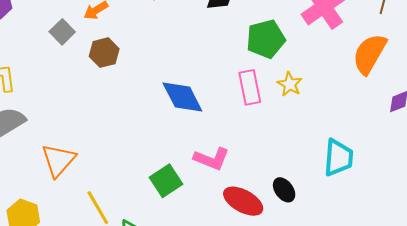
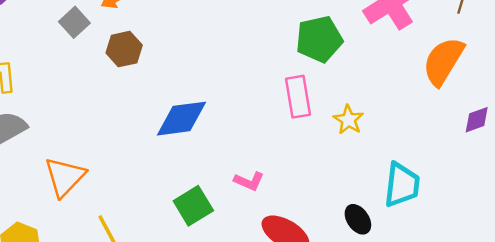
yellow star: (290, 84) -> (348, 120), moved
blue diamond: (182, 97) -> (181, 119), moved, turned -72
pink L-shape: (212, 159) -> (249, 181), size x0.7
black ellipse: (284, 190) -> (358, 219), moved

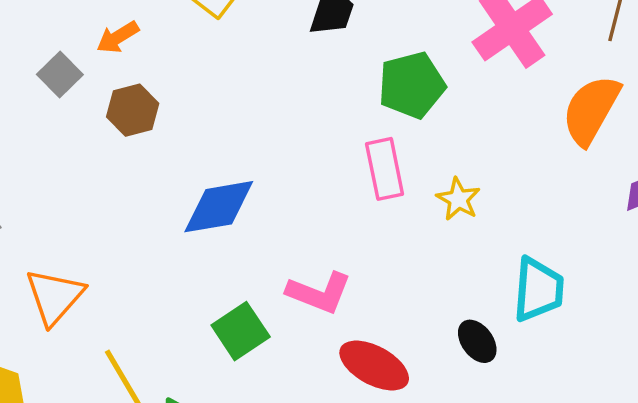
pink L-shape: (249, 181) -> (319, 293), size x1.5

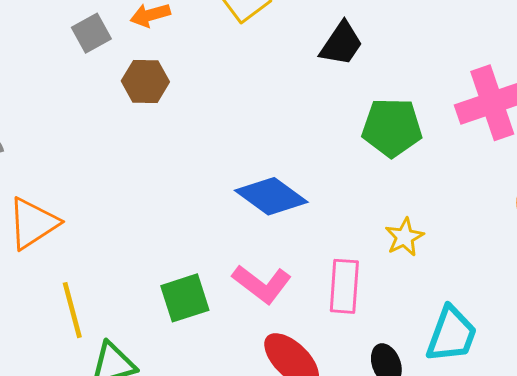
pink rectangle: (385, 169) -> (344, 286), moved
blue diamond: (219, 207) -> (271, 196), moved, turned 30

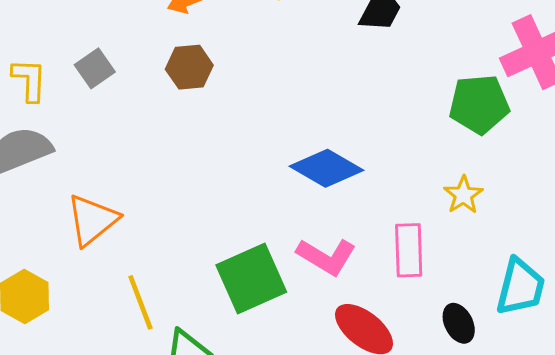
gray square: (91, 33) -> (95, 68), moved
green pentagon: (392, 127) -> (479, 104), moved
green square: (185, 298) -> (251, 279), size x1.4

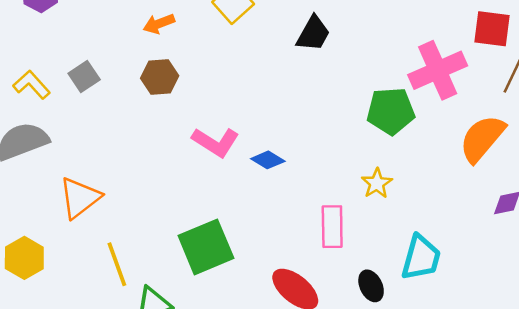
yellow L-shape: (29, 80) -> (32, 85), turned -45
blue diamond: (327, 168) -> (268, 160), size x0.6
pink L-shape: (326, 256) -> (215, 142), moved

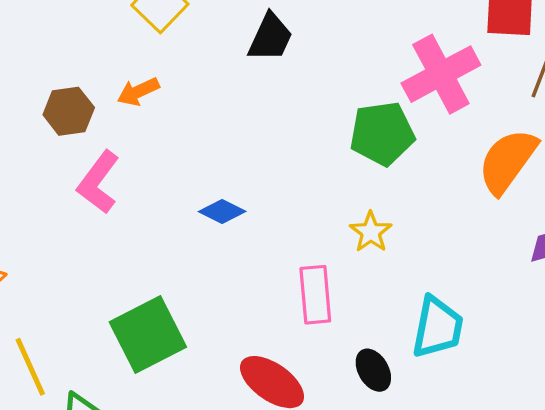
orange arrow: (159, 24) -> (138, 92), moved
pink L-shape: (215, 142) -> (98, 182), moved, turned 99

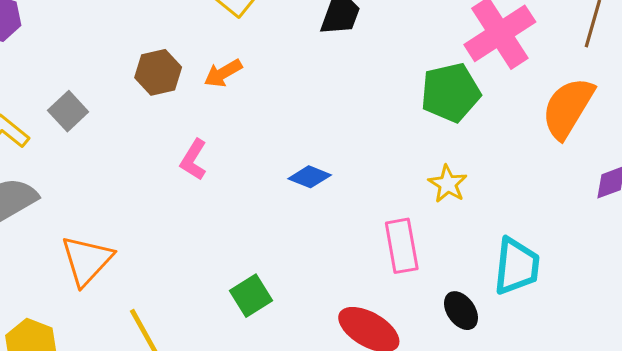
brown hexagon: (69, 111) -> (158, 72), moved
pink L-shape: (98, 182) -> (194, 160), size x0.7
green square: (148, 335) -> (251, 296), size x0.6

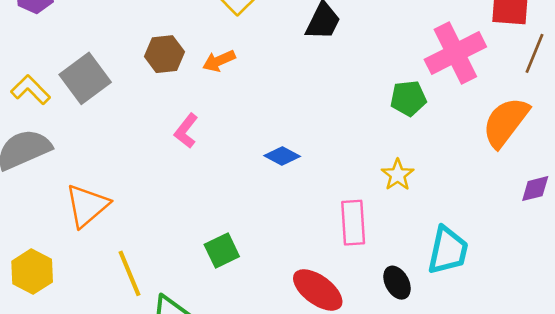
green pentagon: (450, 93) -> (408, 98), size x0.7
gray square: (68, 111) -> (85, 78), size x1.5

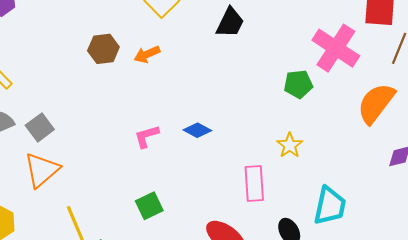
pink cross: (455, 53) -> (336, 48), turned -30
gray square: (85, 78) -> (40, 127), moved, size x0.7
pink L-shape: (186, 131) -> (147, 136), moved, turned 36

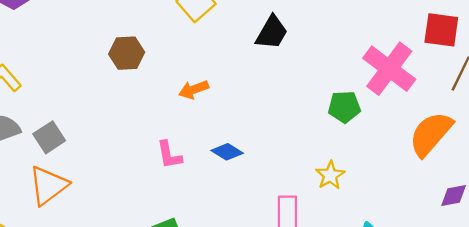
orange arrow: (147, 54) -> (194, 89), moved
pink L-shape: (147, 136) -> (169, 155), turned -88

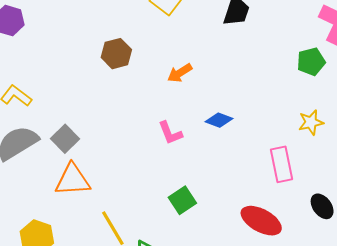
yellow star: (330, 175) -> (311, 122), turned 30
orange triangle: (48, 185) -> (73, 180), turned 45

